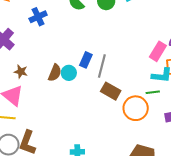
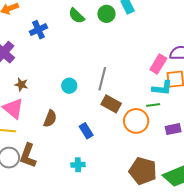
blue rectangle: (86, 60) -> (86, 131), moved, turned -56
brown semicircle: (55, 73) -> (50, 119), moved

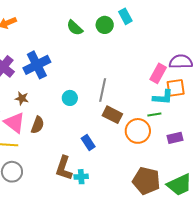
blue cross: (38, 30) -> (37, 65), moved, size x1.5
brown semicircle: (50, 119) -> (38, 125), moved
brown L-shape: (28, 156) -> (64, 168), moved

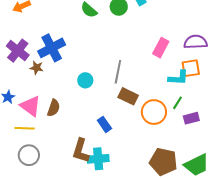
pink rectangle: (158, 73) -> (161, 48), moved
brown star: (22, 98) -> (37, 68), moved
green line: (154, 114) -> (177, 103), moved, turned -48
cyan cross: (81, 177) -> (98, 159), size x1.5

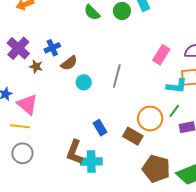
blue cross: (52, 48) -> (52, 48), size x0.6
brown rectangle: (128, 96) -> (133, 136), moved
brown semicircle: (54, 108) -> (69, 63), moved, turned 30

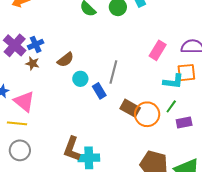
blue cross: (52, 48) -> (36, 44), moved
blue rectangle: (100, 128) -> (99, 91), moved
brown rectangle: (133, 136) -> (130, 108), moved

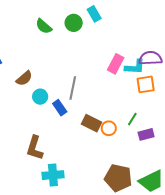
cyan L-shape: (173, 81) -> (135, 67), moved
orange circle: (147, 114) -> (109, 128), size x0.6
brown L-shape: (72, 149) -> (35, 148), moved

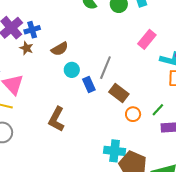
pink rectangle: (116, 64) -> (147, 39), moved
brown rectangle: (91, 123) -> (119, 93), moved
cyan cross: (53, 175) -> (115, 151), moved

